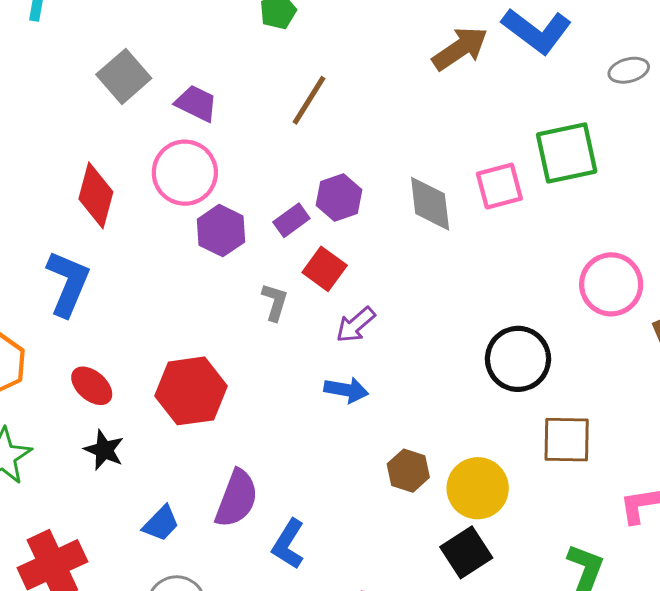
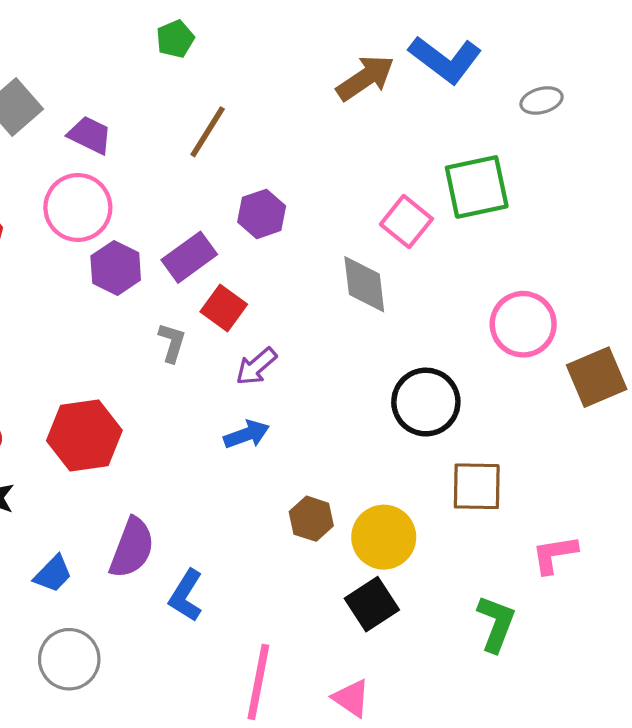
pink square: (499, 186) -> (406, 222), turned -36
purple hexagon: (339, 197) -> (262, 214), moved
gray diamond: (430, 204) -> (364, 284), moved
purple rectangle: (291, 220) -> (189, 257), size x1.4
blue arrow: (346, 390) -> (246, 434), turned -30

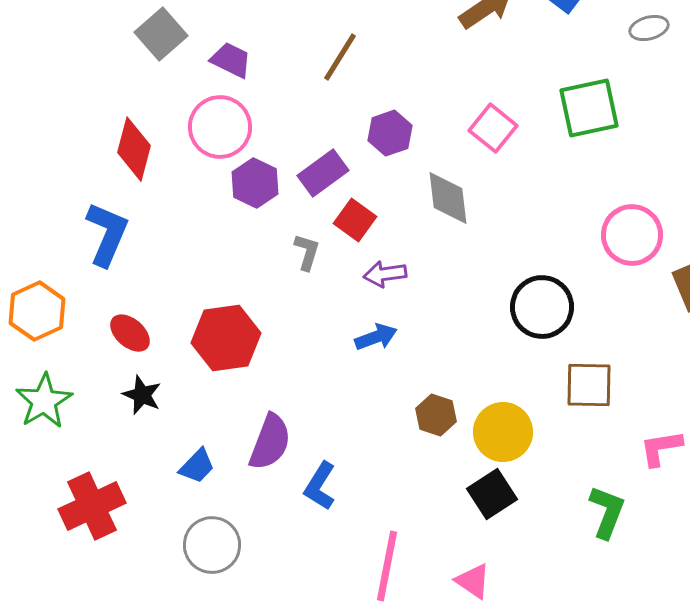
pink square: (406, 222) -> (493, 128), moved
gray diamond: (364, 284) -> (448, 198), moved
purple arrow: (256, 366) -> (385, 274), turned 33

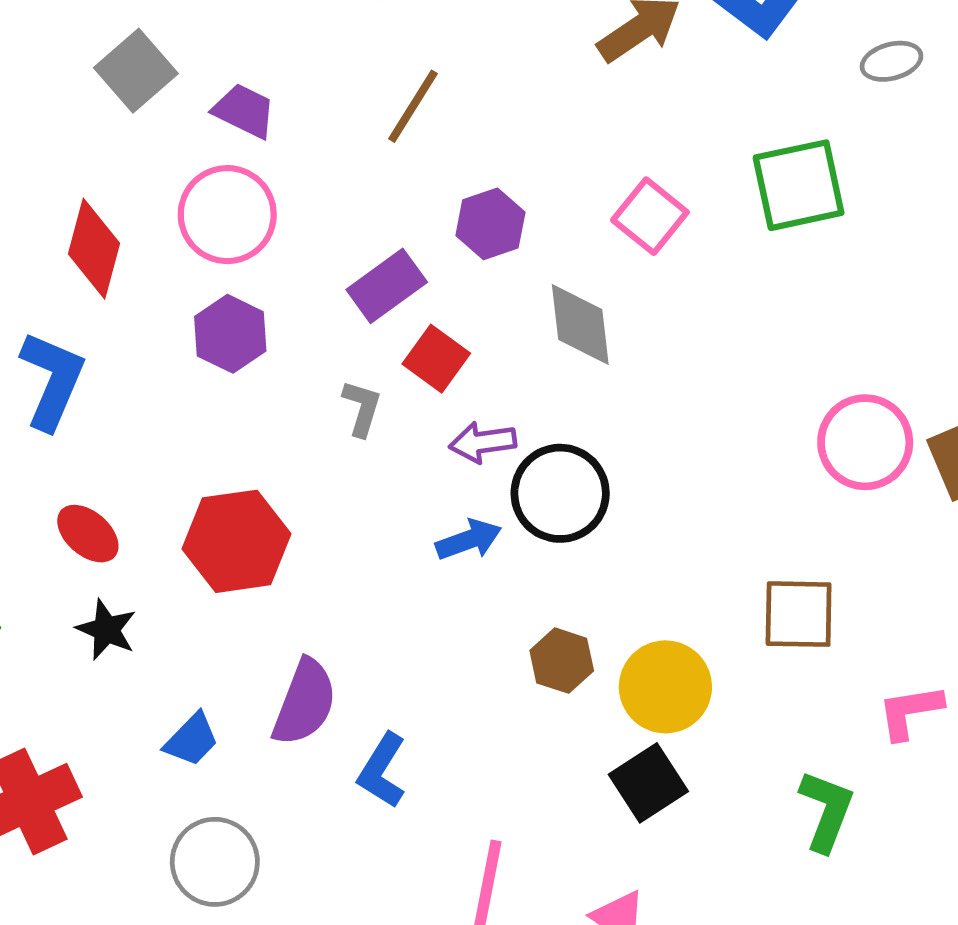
purple hexagon: (255, 183) -> (230, 334), moved
pink circle: (632, 235) -> (865, 442), moved
black circle: (542, 307) -> (560, 493), moved

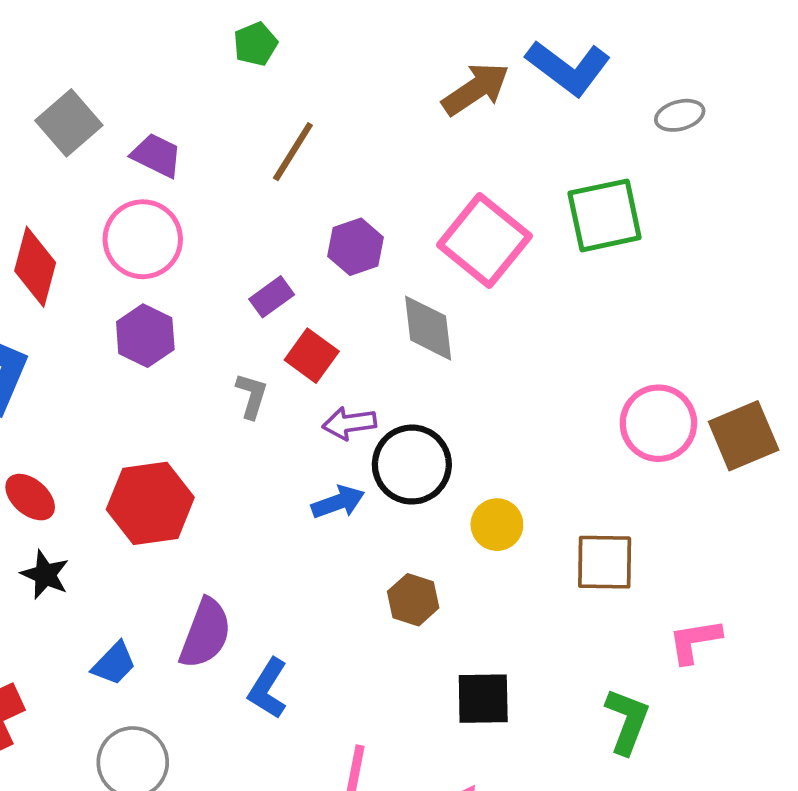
pink square: (650, 216) -> (484, 240), size x1.5
purple rectangle: (387, 286) -> (272, 297), size x0.7
yellow circle: (665, 687) -> (497, 525), moved, size x0.7
black square: (648, 783) -> (483, 699), turned 32

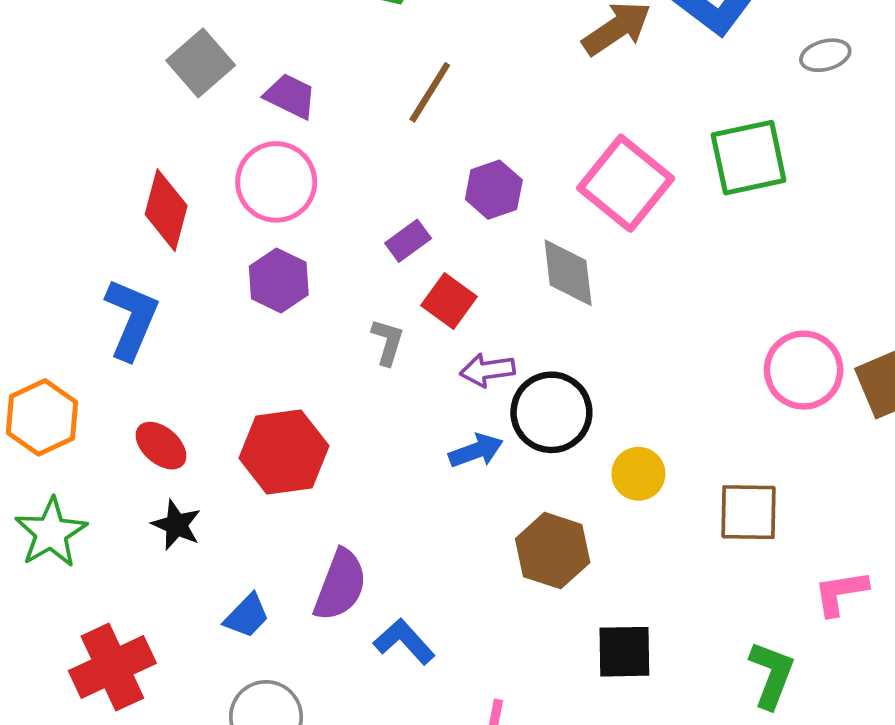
brown hexagon: (413, 600) -> (553, 551), size x1.4
blue L-shape: (268, 689) -> (404, 641), turned 106

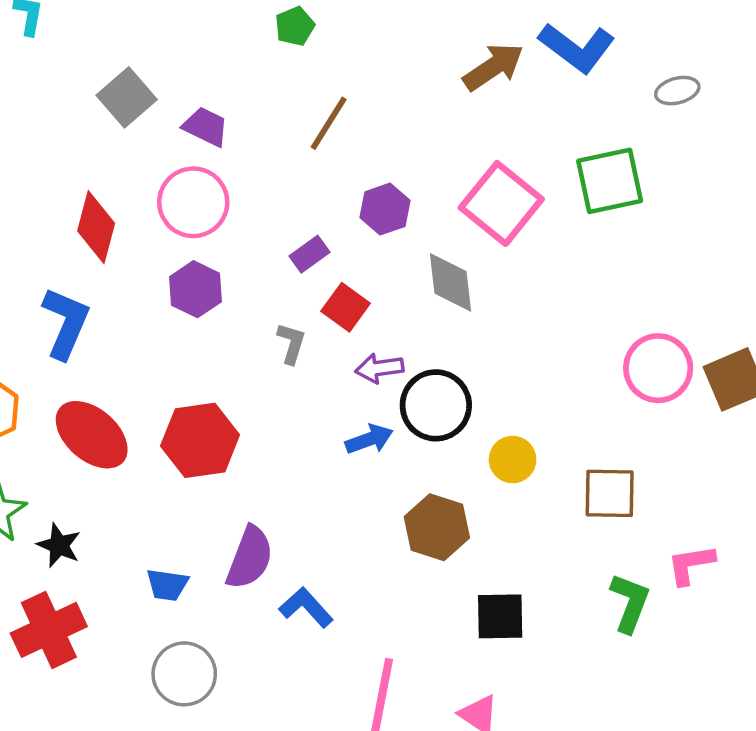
red ellipse: (161, 446) -> (92, 435), size x1.6
black star: (176, 525) -> (59, 545), moved
blue trapezoid: (247, 616) -> (167, 585), turned 54
green L-shape: (772, 675) -> (630, 603), moved

